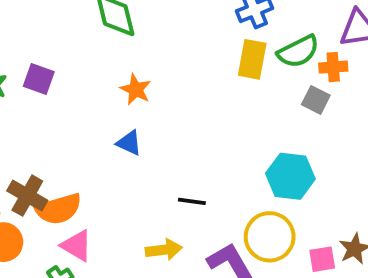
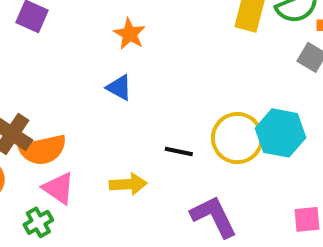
yellow circle: (270, 237) -> (237, 138), moved
yellow arrow: (164, 250) -> (128, 184), moved

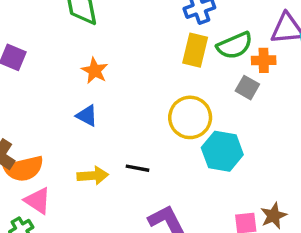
yellow circle: (237, 138) -> (190, 117), moved
yellow arrow: (128, 184) -> (93, 176), moved

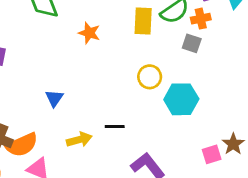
orange star: (95, 71) -> (89, 33), moved
blue triangle: (87, 116) -> (54, 98), moved, turned 48
yellow circle: (190, 117) -> (150, 77), size x0.7

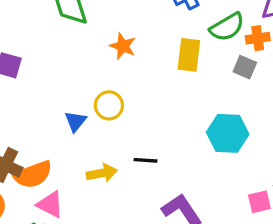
yellow rectangle: (143, 21) -> (189, 55), moved
yellow circle: (150, 77) -> (109, 105), moved

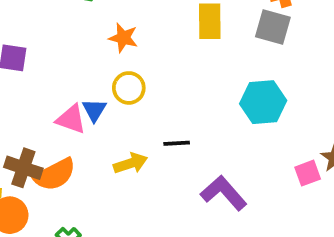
orange star: (123, 46) -> (123, 38), moved
gray square: (245, 67) -> (273, 27), size x1.4
pink triangle: (50, 205) -> (71, 119), moved

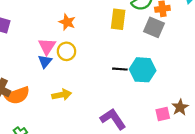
pink triangle: (71, 119) -> (47, 46), moved, turned 36
black line: (177, 143) -> (120, 69), moved

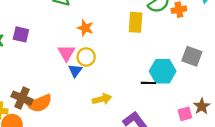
gray square: (154, 27) -> (192, 56), moved
blue triangle: (45, 61) -> (75, 71), moved
black line: (120, 69) -> (148, 83), moved
yellow arrow: (62, 95) -> (102, 99), moved

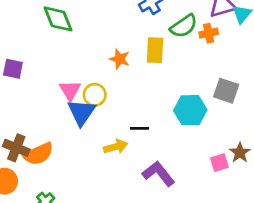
orange star: (85, 28) -> (120, 59), moved
blue triangle: (75, 71) -> (81, 112), size x1.6
black line: (148, 83) -> (139, 128), moved

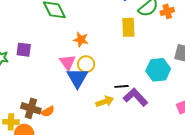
orange star: (120, 59) -> (81, 40), moved
orange semicircle: (38, 154) -> (48, 111), size x0.6
purple L-shape: (158, 174) -> (136, 97), moved

